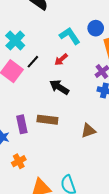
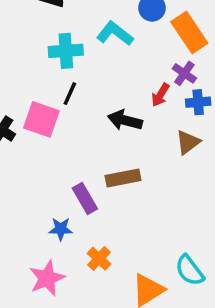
cyan cross: (15, 41) -> (66, 51), moved, turned -30
red arrow: (61, 59) -> (160, 95), moved
brown triangle: (88, 131) -> (188, 142), moved

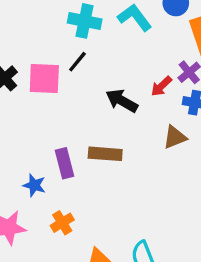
pink square: (41, 119) -> (44, 78), turned -32

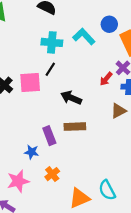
black arrow: (122, 101) -> (71, 98), moved

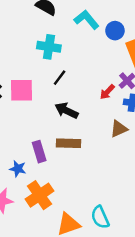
cyan L-shape: (84, 37) -> (86, 20), moved
black line: (50, 69) -> (60, 78), moved
orange cross: (52, 174) -> (40, 195), size x1.6

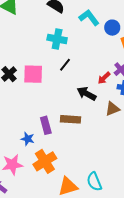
black arrow: (66, 111) -> (87, 94), moved

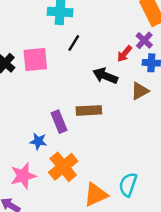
cyan semicircle: (94, 182) -> (128, 185), turned 48

